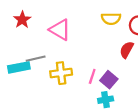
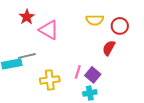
red star: (22, 20) -> (27, 17), moved
yellow cross: (61, 73) -> (50, 80), moved

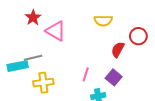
red circle: (120, 26) -> (138, 36), moved
purple square: (93, 75) -> (114, 77), moved
yellow cross: (50, 80) -> (43, 83), moved

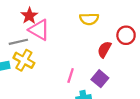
red star: (33, 18) -> (29, 16), moved
gray line: (33, 58) -> (18, 42), moved
yellow cross: (43, 83) -> (24, 60), moved, turned 36

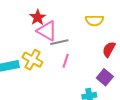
gray line: (18, 42) -> (59, 42), moved
pink line: (71, 75) -> (66, 61), moved

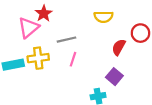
pink triangle: (47, 31) -> (28, 28), moved, turned 50
yellow cross: (32, 60) -> (38, 58), turned -36

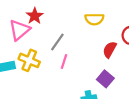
gray line: (67, 40) -> (57, 42), turned -42
yellow cross: (38, 58) -> (29, 60), turned 30

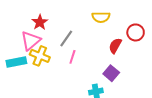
red star: (35, 16) -> (40, 22), moved
pink triangle: (19, 30) -> (31, 41), moved

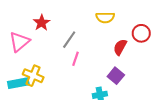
pink triangle: (31, 41) -> (19, 42), moved
yellow cross: (40, 56) -> (33, 76), moved
cyan rectangle: (16, 62) -> (18, 83), moved

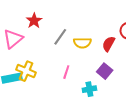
yellow semicircle: (105, 17) -> (82, 43), moved
pink line: (76, 59) -> (66, 72), moved

